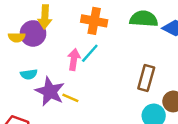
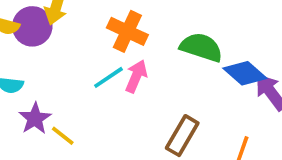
pink arrow: (74, 60) -> (136, 76), moved
purple star: (50, 91) -> (35, 119), size x0.7

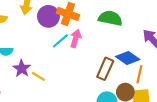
purple circle: (32, 26) -> (48, 16), moved
blue diamond: (245, 73) -> (128, 58), moved

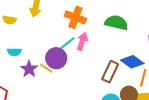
purple circle: (48, 16) -> (56, 58), moved
yellow line: (38, 76) -> (46, 68), moved

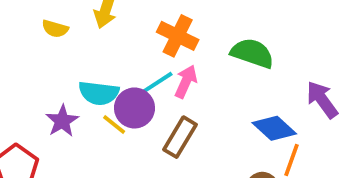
cyan semicircle: (14, 52) -> (99, 93), moved, size x1.5
purple star: (29, 69) -> (62, 121), moved
brown rectangle: (110, 72) -> (180, 137), moved

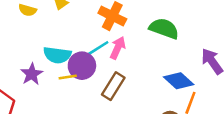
yellow line: (114, 125) -> (68, 77), turned -48

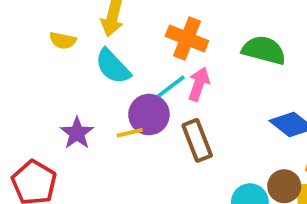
cyan semicircle: (57, 55) -> (113, 66), moved, turned 44
brown rectangle: (113, 86) -> (197, 140), turned -48

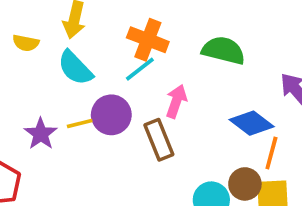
pink arrow: (199, 84) -> (176, 101), moved
cyan line: (171, 87) -> (140, 69), moved
yellow line: (130, 133) -> (80, 123), moved

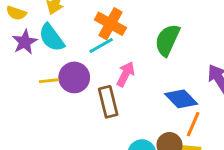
green semicircle: (223, 50) -> (167, 40), turned -88
purple star: (41, 134) -> (25, 42), moved

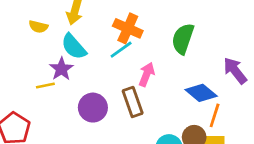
purple star: (25, 42) -> (61, 69), moved
purple circle: (74, 77) -> (93, 108), moved
yellow line: (49, 81) -> (45, 85), moved

